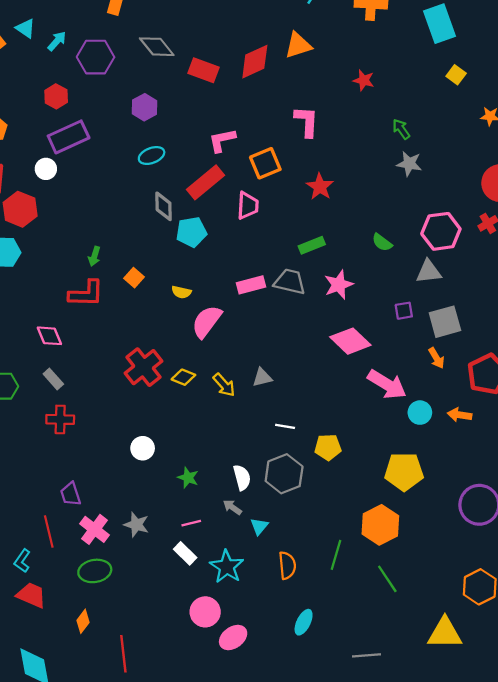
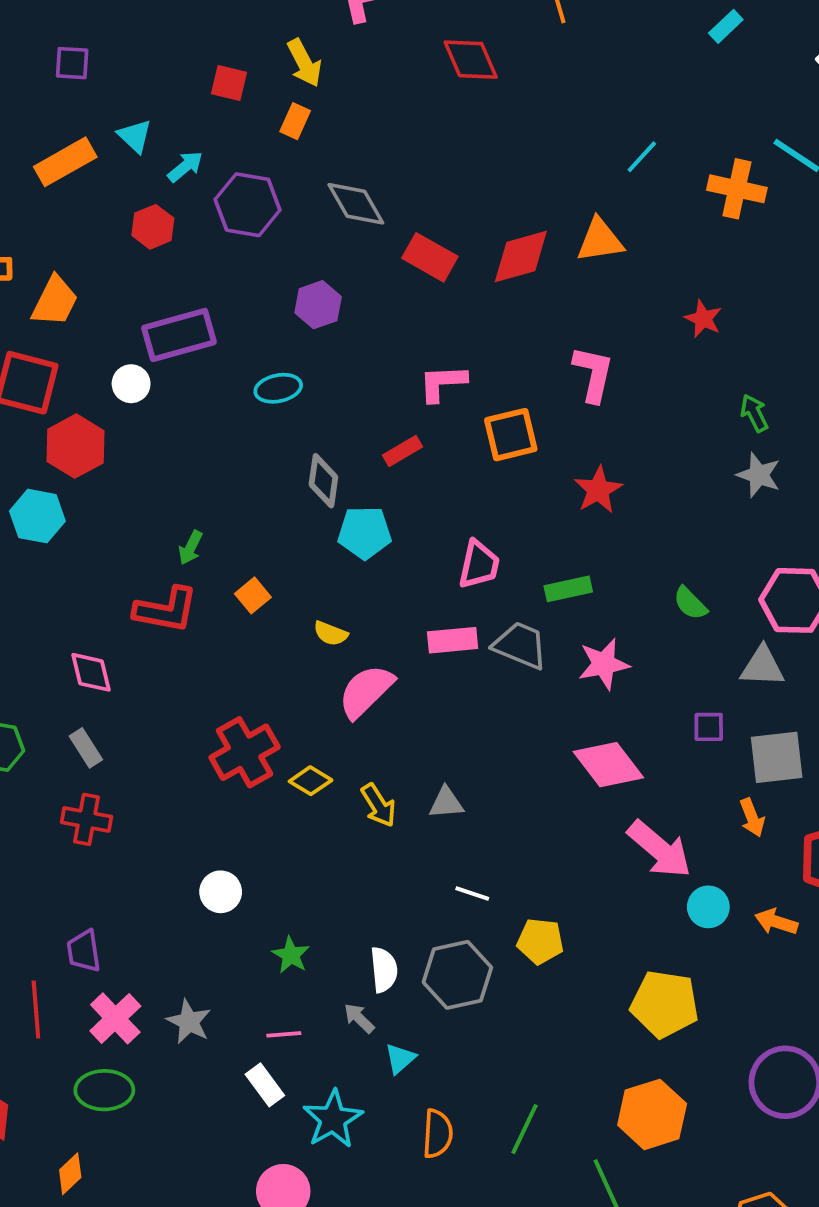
red hexagon: (56, 96) -> (153, 227), moved
cyan ellipse: (152, 156) -> (278, 388), moved
red rectangle: (206, 182) -> (403, 451), size x0.6
pink trapezoid: (248, 206) -> (479, 564), moved
orange hexagon: (380, 525) -> (652, 1114), moved

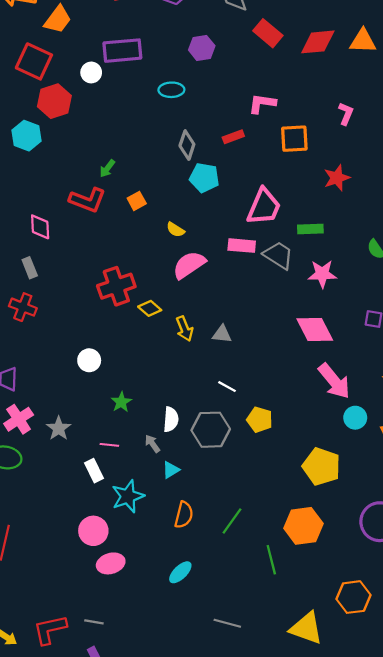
pink L-shape: (593, 374) -> (346, 114), size x0.7
pink trapezoid: (479, 564) -> (264, 207), size x1.4

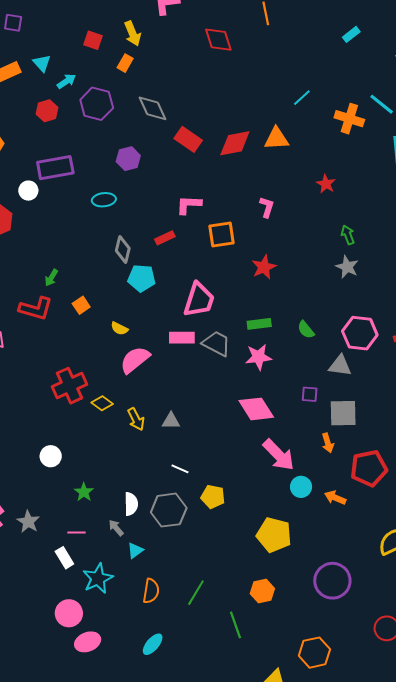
green rectangle: (310, 229) -> (259, 324), moved
orange hexagon: (303, 526) -> (262, 591), size x0.7

